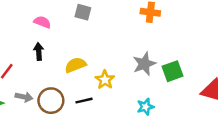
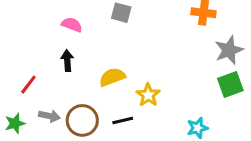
gray star: (144, 64) -> (229, 50), moved

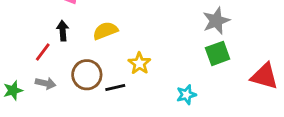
yellow semicircle: (112, 77) -> (105, 31), moved
red line: (28, 85) -> (43, 52), moved
brown circle: (82, 120) -> (87, 75), moved

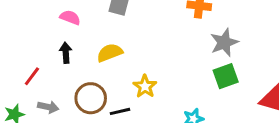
red line: (43, 52) -> (32, 76), moved

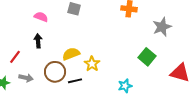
gray star: (224, 42) -> (162, 27), moved
yellow semicircle: (110, 53) -> (71, 54), moved
green square: (226, 76) -> (147, 57), turned -30

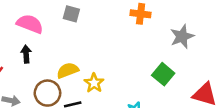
pink semicircle: (41, 17) -> (30, 24), size x1.5

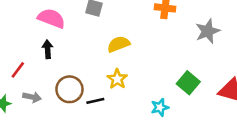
yellow semicircle: (68, 70) -> (119, 44), moved
green square: (163, 74) -> (188, 83), moved

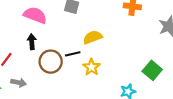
brown circle: (69, 89) -> (51, 62), moved
black line: (95, 101) -> (73, 54), moved

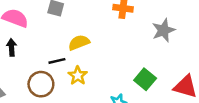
brown circle: (51, 62) -> (41, 84), moved

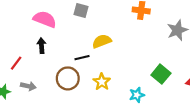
yellow star: (78, 76) -> (102, 82), moved

